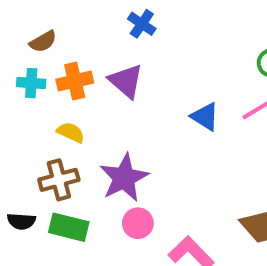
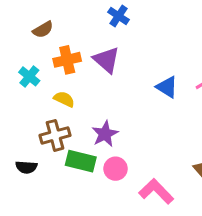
cyan cross: (31, 83) -> (29, 76), moved, turned 35
purple star: (124, 178) -> (105, 134), size x0.7
green rectangle: (69, 227) -> (81, 161), moved

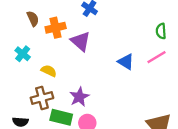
brown semicircle: (43, 30) -> (33, 19), turned -84
orange cross: (67, 60) -> (56, 28), moved

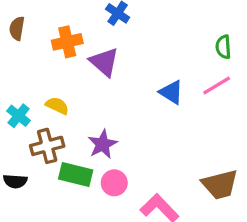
brown semicircle: (33, 19) -> (17, 28), moved, turned -147
cyan cross: (23, 54) -> (19, 116), moved

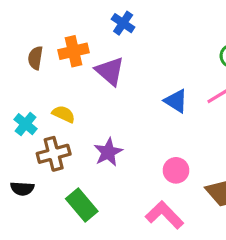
brown semicircle: (17, 28) -> (35, 58), moved
green rectangle: (76, 174) -> (82, 205), moved, turned 36
pink circle: (114, 183) -> (176, 170), moved

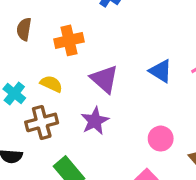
orange cross: (73, 51) -> (69, 40), moved
purple triangle: (110, 71) -> (104, 79), moved

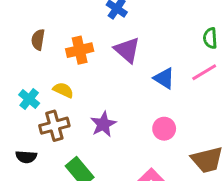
purple triangle: (104, 79) -> (127, 50), moved
pink circle: (161, 139) -> (164, 129), moved

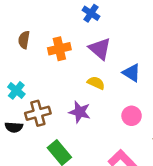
yellow semicircle: (63, 90) -> (96, 83), moved
purple star: (103, 124) -> (80, 112), turned -30
black semicircle: (26, 157) -> (14, 127), moved

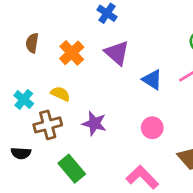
orange cross: (59, 49) -> (72, 53), turned -30
yellow semicircle: (96, 83) -> (60, 94), moved
black semicircle: (14, 127) -> (21, 153), moved

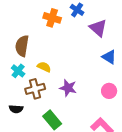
brown semicircle: (32, 43) -> (22, 46), moved, size x1.5
orange cross: (72, 53) -> (52, 18), moved, turned -30
purple triangle: (117, 53) -> (98, 28), moved

